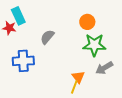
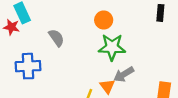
gray semicircle: (47, 37) -> (56, 38), turned 105
orange triangle: (78, 77) -> (107, 86), moved

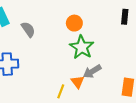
gray semicircle: (56, 38) -> (28, 29), moved
green star: (112, 47) -> (82, 47), turned 30

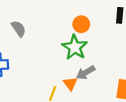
orange circle: (74, 23) -> (81, 24), moved

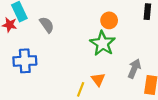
gray arrow: (86, 73) -> (134, 69), moved, turned 144

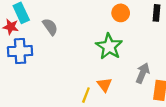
orange circle: (109, 20) -> (121, 13), moved
blue cross: (25, 61) -> (20, 51), moved

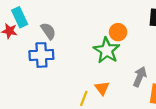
orange circle: (121, 13) -> (118, 32), moved
blue cross: (20, 51) -> (41, 55), moved

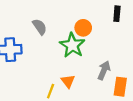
gray semicircle: (48, 31) -> (40, 27), moved

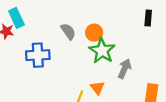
orange circle: (83, 28) -> (94, 33), moved
gray arrow: (104, 70) -> (125, 69), moved

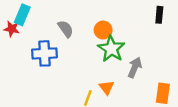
cyan rectangle: (16, 18) -> (22, 15), turned 48
gray semicircle: (68, 31) -> (66, 29), moved

